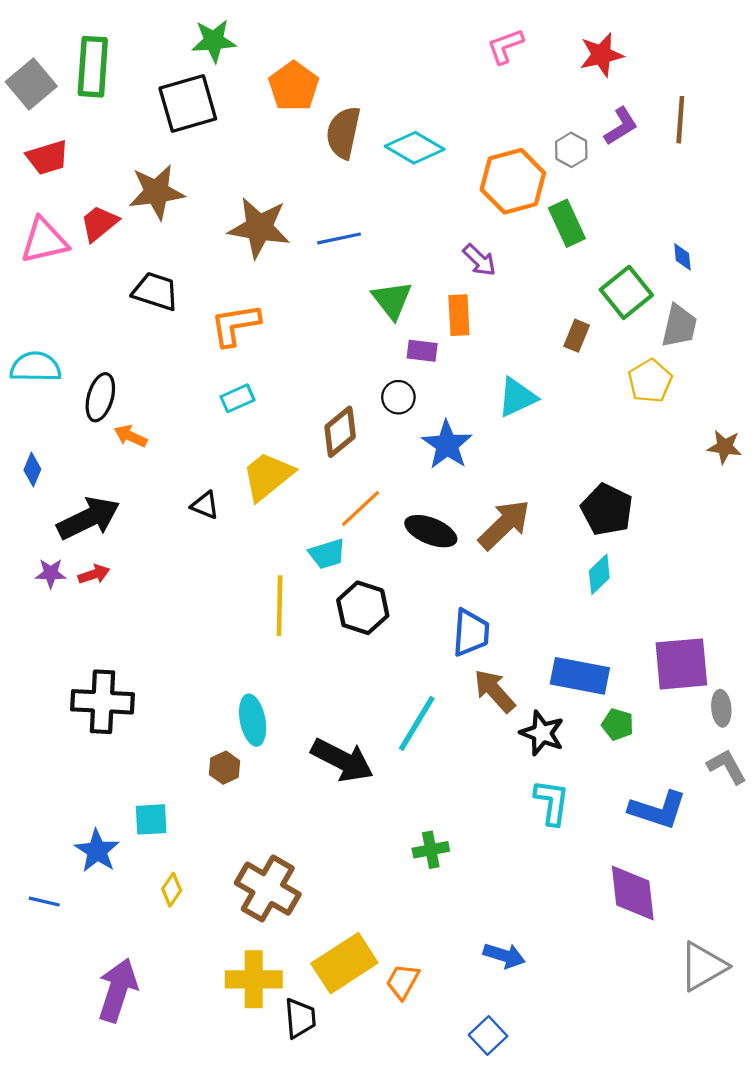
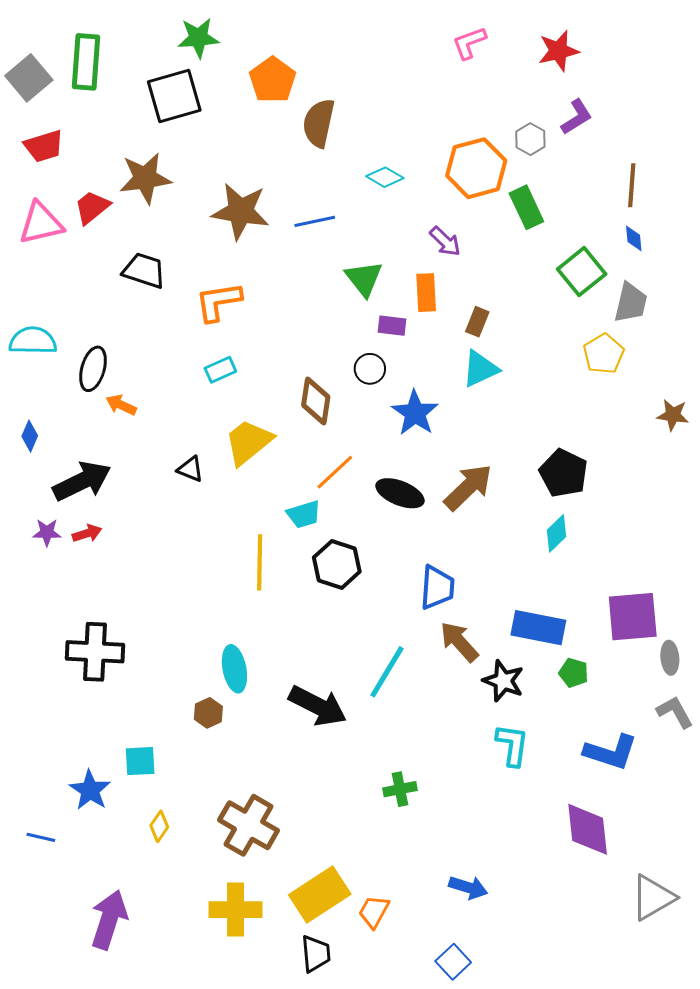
brown line: (680, 120) -> (632, 185), moved
cyan diamond: (415, 148) -> (385, 177), moved, size x0.7
brown rectangle: (577, 336) -> (477, 322), moved
brown diamond: (340, 432) -> (316, 401), turned -42
black trapezoid: (300, 1018) -> (316, 954), moved

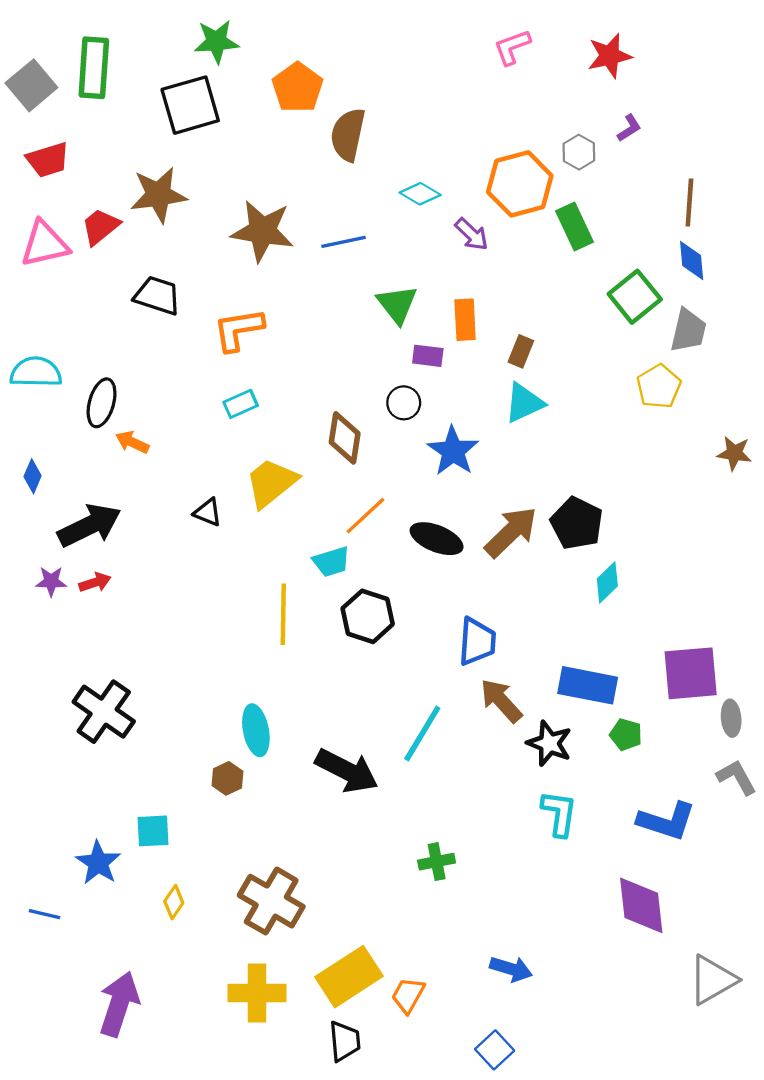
purple L-shape: (577, 117) -> (629, 128), size x0.7
blue diamond: (634, 238) -> (692, 261), size x1.4
purple arrow: (445, 241) -> (472, 234), moved
black pentagon: (564, 473) -> (577, 523), moved
black cross: (95, 652) -> (104, 712), turned 32

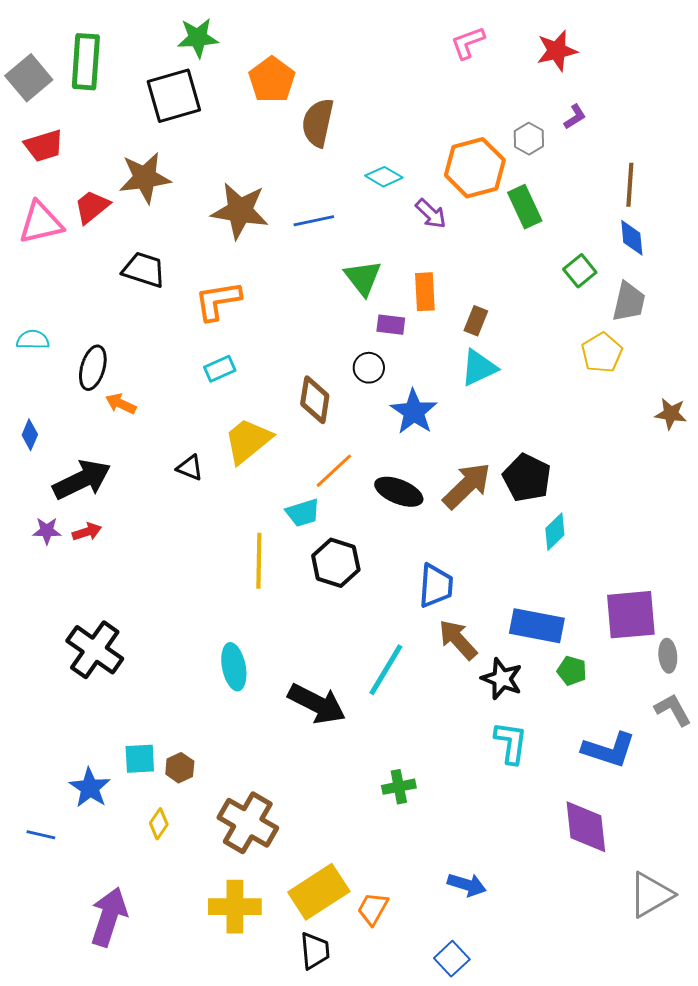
green square: (635, 297) -> (580, 271), size x0.7
cyan semicircle: (36, 372) -> (33, 340), size x0.7
brown hexagon: (227, 778) -> (180, 768), moved

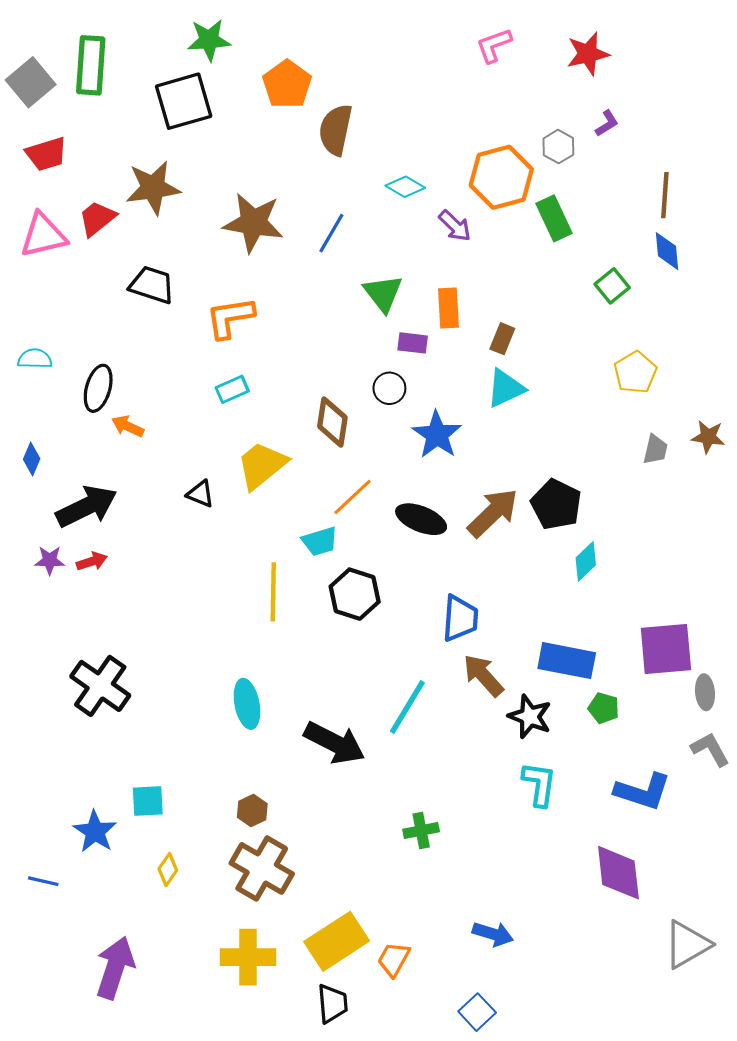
blue line: (314, 221) -> (331, 233), turned -48
gray trapezoid: (629, 302) -> (655, 450), moved, size x0.7
brown hexagon: (180, 768) -> (252, 810), moved

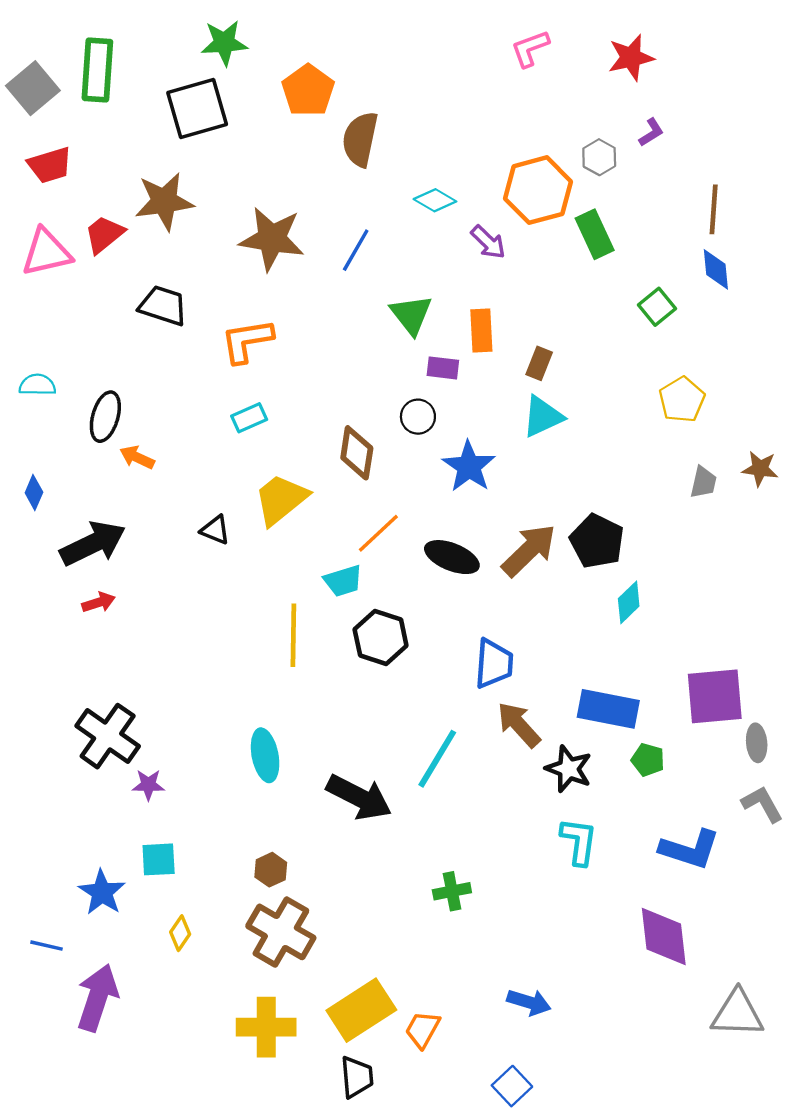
purple star: (50, 560) -> (148, 785), moved
gray triangle: (687, 944) -> (737, 1014), turned 32
purple arrow: (115, 968) -> (97, 998), moved

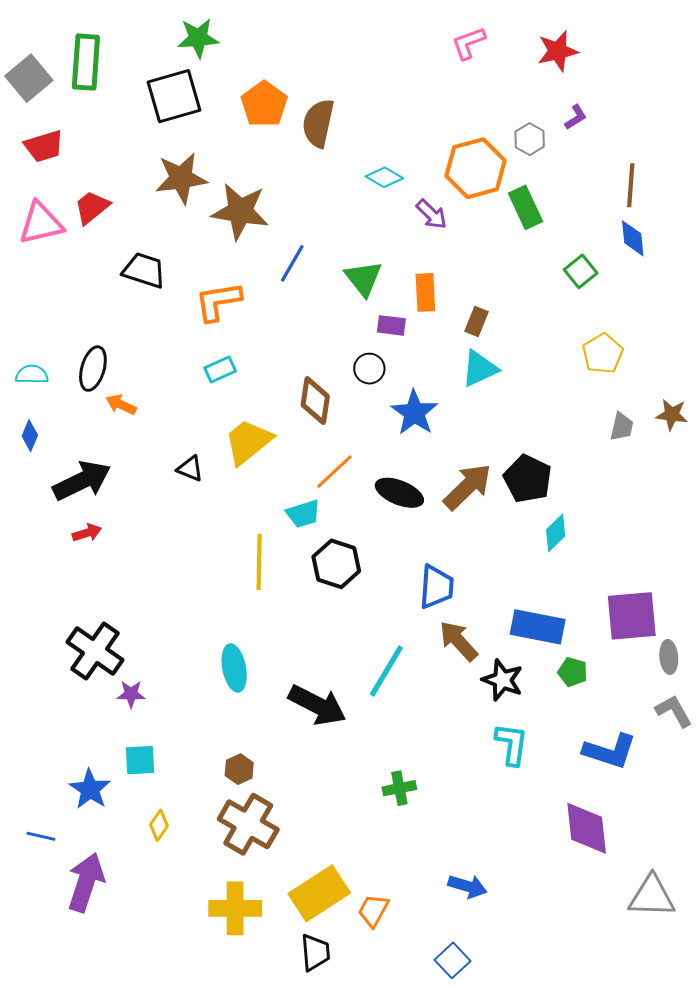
orange pentagon: (308, 90) -> (264, 104), moved
brown star: (164, 201) -> (181, 178), moved
blue line: (356, 250) -> (292, 263), moved
cyan semicircle: (37, 385) -> (32, 375), moved

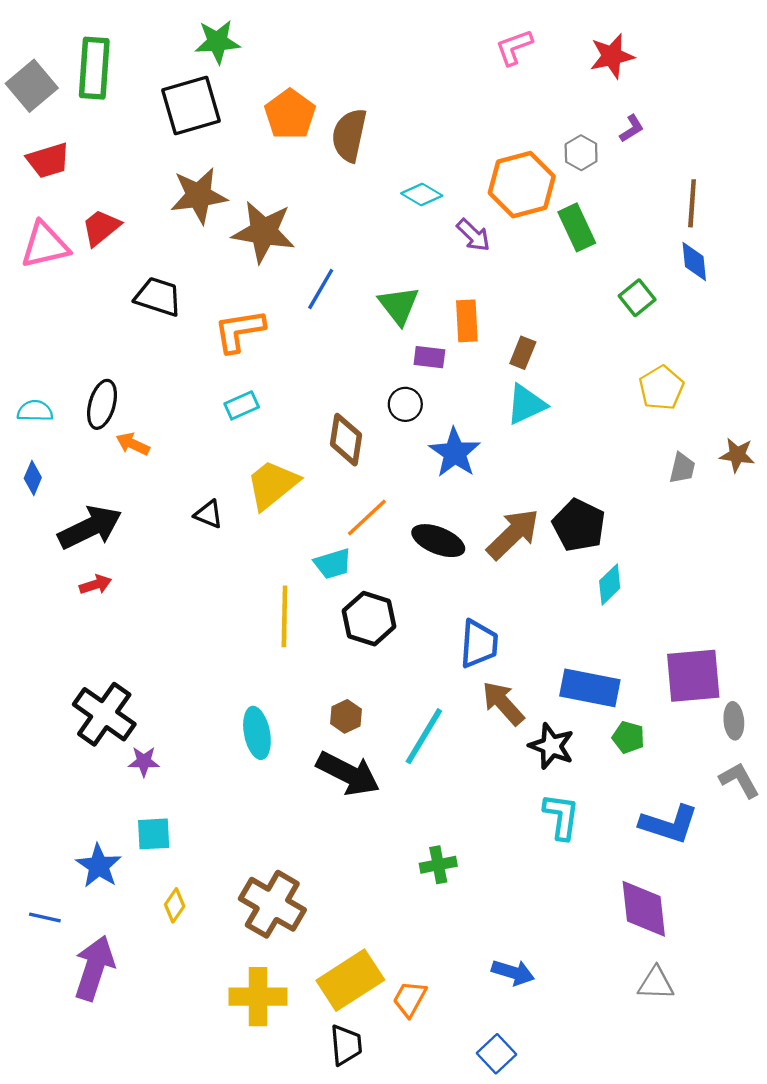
brown hexagon: (239, 769) -> (346, 716), moved
gray triangle: (652, 896) -> (656, 983), moved, size x0.7

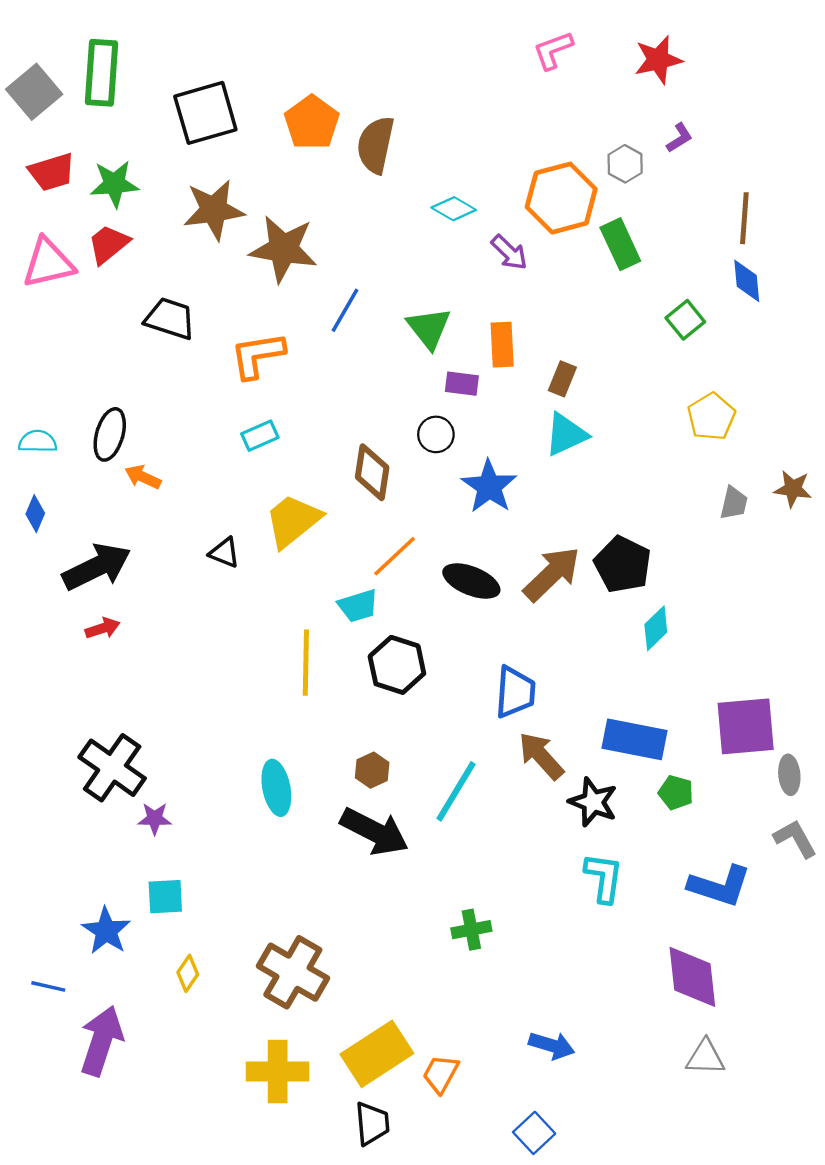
green star: (217, 42) -> (114, 184), moved

